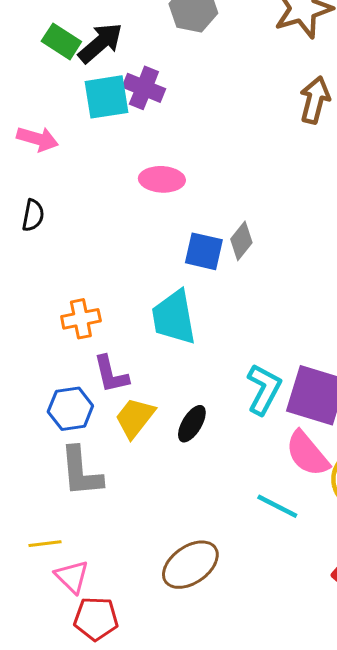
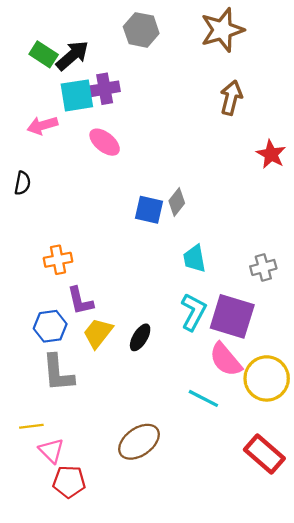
purple cross: (144, 88) -> (105, 89), turned -32
pink arrow: (37, 139) -> (42, 125), moved, turned 148
pink ellipse: (162, 179) -> (105, 142), moved, turned 36
cyan trapezoid: (174, 317) -> (194, 259), moved, size x0.7

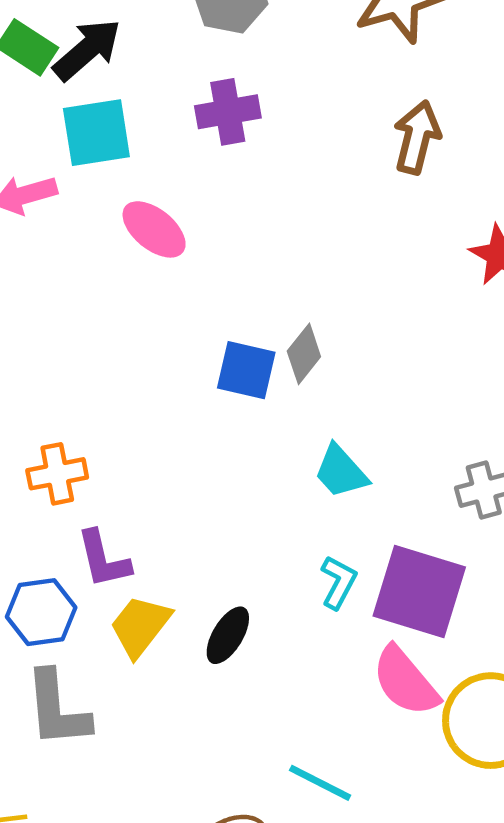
purple cross: (105, 89) -> (228, 112), moved
cyan trapezoid: (194, 259) -> (341, 472), turned -32
cyan L-shape: (193, 312) -> (338, 582), size x0.7
cyan line: (203, 398) -> (320, 783), moved

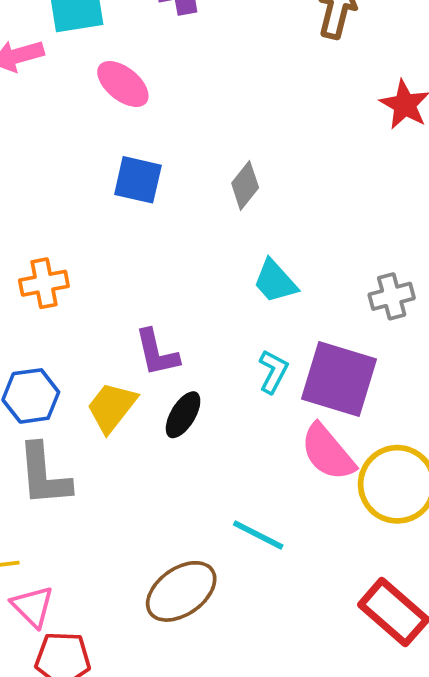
blue square: (246, 370) -> (138, 180), moved
purple L-shape: (103, 559) -> (157, 353), moved

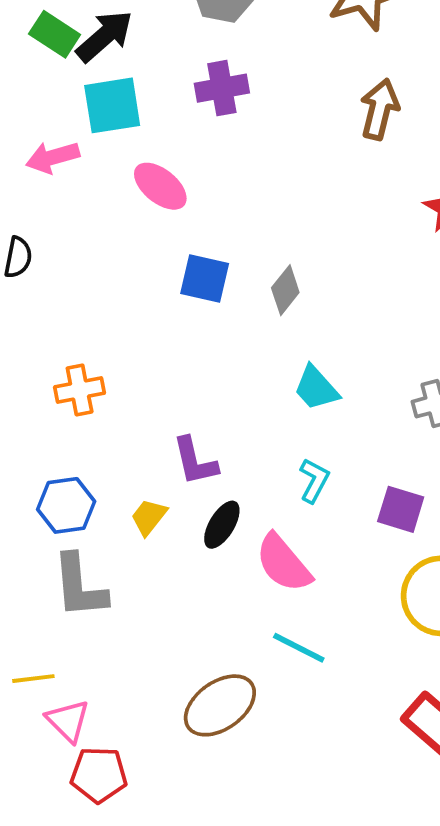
blue square: (138, 180) -> (205, 278), moved
purple square: (339, 379) -> (401, 509), moved, size x0.6
yellow trapezoid: (112, 407) -> (149, 517), size x0.7
pink semicircle: (328, 452) -> (283, 563), moved

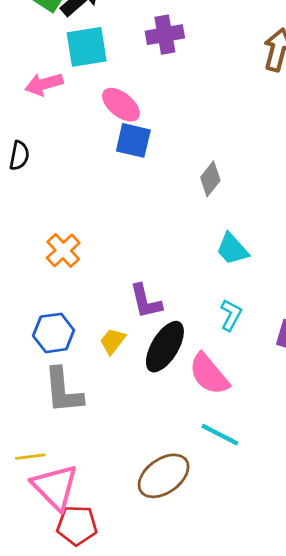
blue square: (205, 278) -> (133, 140), moved
orange cross: (80, 390) -> (63, 250), turned -32
black ellipse: (222, 525) -> (165, 347), size x1.5
pink triangle: (68, 721) -> (55, 487), size x1.5

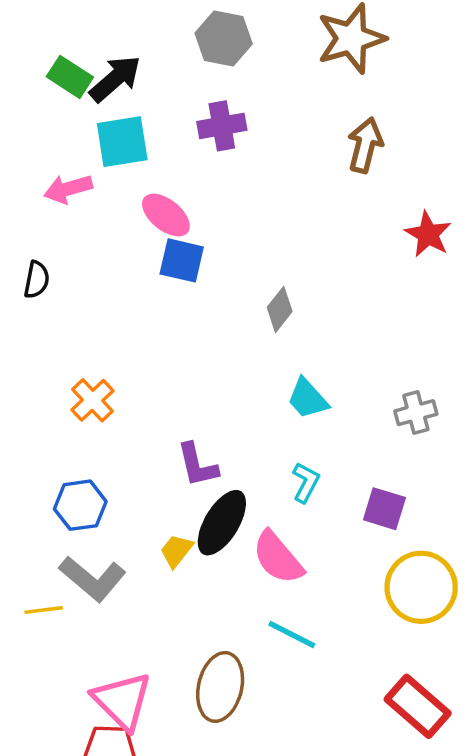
yellow trapezoid: (113, 341) -> (176, 551), moved
gray L-shape: (63, 391) -> (93, 579), turned -45
yellow line: (30, 457) -> (44, 610), moved
brown ellipse: (164, 476) -> (220, 687), turned -42
pink triangle: (55, 487) -> (122, 701), moved

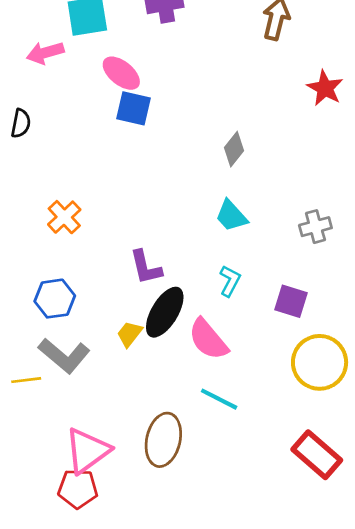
gray diamond: (280, 309) -> (234, 149), moved
pink triangle: (122, 701) -> (87, 451), turned 39

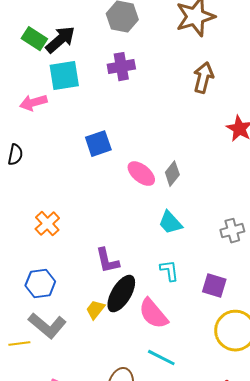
pink ellipse: (121, 73) -> (141, 174), moved
blue square: (133, 108) -> (98, 144), turned -32
cyan L-shape: (230, 281) -> (169, 271), turned -35

